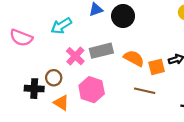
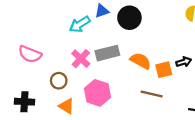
cyan arrow: (61, 26) -> (80, 24), moved
pink semicircle: (21, 38) -> (30, 54), moved
black cross: (34, 89) -> (24, 102), moved

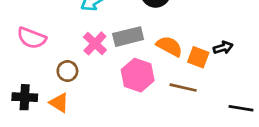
orange square: (164, 70) -> (198, 57), turned 35
pink hexagon: (97, 93) -> (138, 75), moved
orange triangle: (66, 106) -> (59, 103), moved

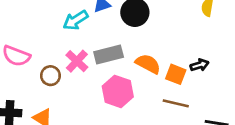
brown circle: (67, 71) -> (50, 76), moved
brown line: (183, 88) -> (176, 103), moved

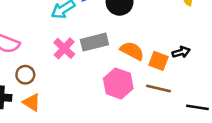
brown circle: (50, 76) -> (25, 75), moved
pink hexagon: (118, 91) -> (118, 84), moved

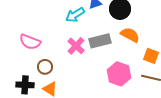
orange semicircle: (132, 51) -> (130, 35), moved

